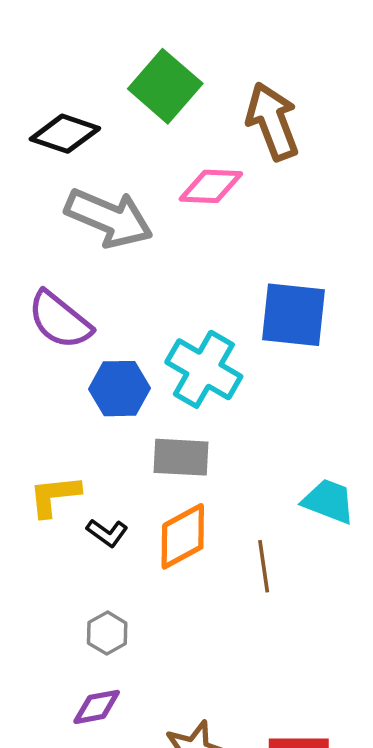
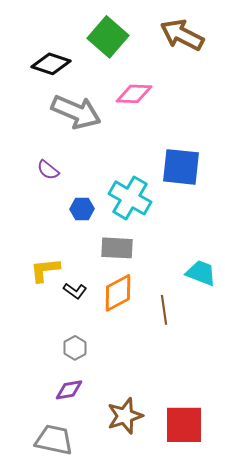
brown arrow: (272, 121) -> (182, 35), moved, turned -42
purple semicircle: (60, 320) -> (48, 170), size x0.6
blue hexagon: (119, 389) -> (82, 209), size x0.7

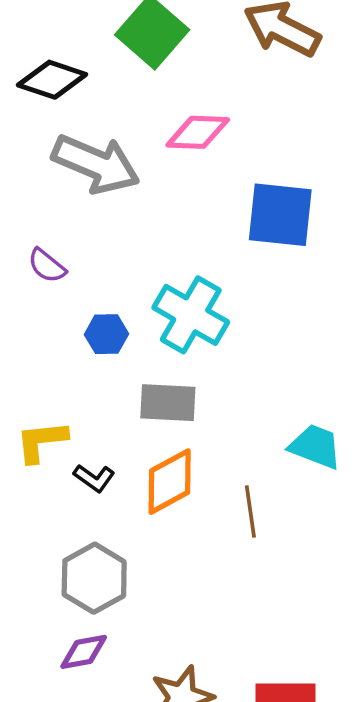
blue square: (181, 167) -> (280, 215), moved
gray hexagon: (75, 348) -> (94, 578), size x1.6

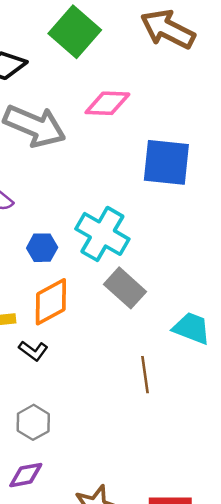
gray rectangle: (168, 403) -> (125, 288), moved, turned 39
orange diamond: (170, 482) -> (51, 302), moved
gray hexagon: (94, 578) -> (33, 422), size x0.7

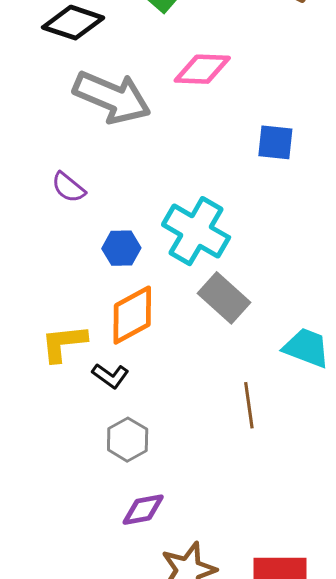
blue square: (166, 162) -> (275, 142), size x0.6
gray hexagon: (33, 422) -> (128, 440), moved
purple diamond: (26, 475) -> (143, 510), moved

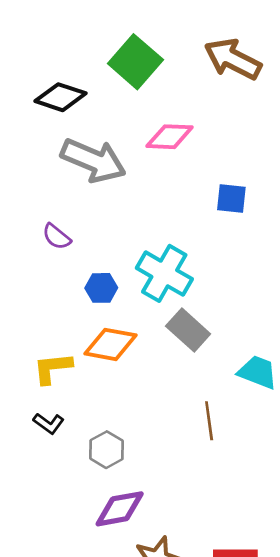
orange diamond: (132, 315) -> (110, 344), turned 39
black L-shape: (110, 376) -> (49, 423), moved
purple diamond: (143, 510) -> (120, 509), size x1.4

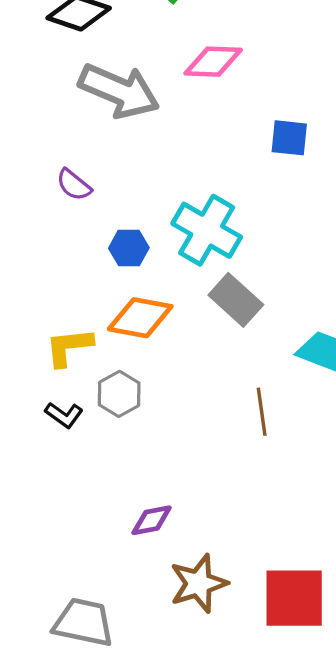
gray hexagon: (106, 450) -> (119, 394), moved
purple diamond: (120, 509) -> (152, 520), size x0.7

